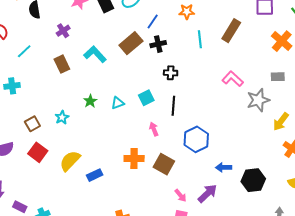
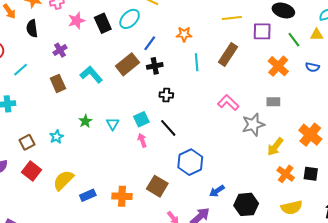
cyan triangle: (118, 103) -> (113, 124), turned -40
black line: (173, 106) -> (168, 128), turned -48
pink arrow: (154, 129) -> (142, 140), moved
orange cross: (134, 159) -> (122, 196), moved
blue arrow: (224, 167) -> (217, 191), turned -35

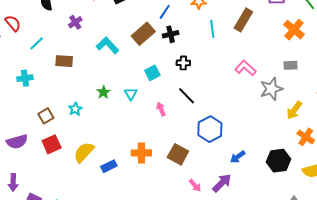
brown rectangle: (58, 83) -> (64, 61), moved, turned -60
cyan square: (141, 119) -> (152, 73), moved
red square: (31, 171) -> (52, 144), turned 30
orange cross: (122, 196) -> (141, 153), moved
black hexagon: (246, 204) -> (279, 161), moved

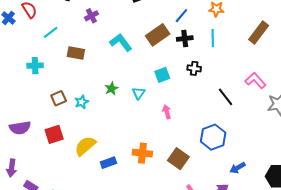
cyan line: (212, 29) -> (213, 38), moved
black line: (187, 96) -> (226, 97), moved
brown square: (46, 116) -> (59, 98), moved

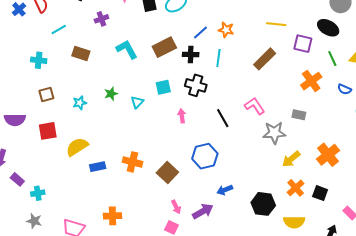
blue line: (181, 16) -> (200, 33), moved
black cross: (194, 68) -> (196, 85), size x1.5
brown square: (59, 98) -> (46, 94), moved
pink arrow: (167, 112) -> (182, 116), moved

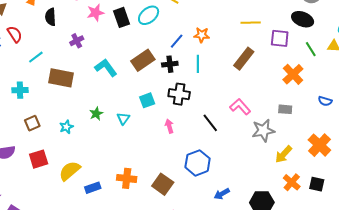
brown rectangle: (81, 54) -> (61, 78), size x1.4
blue semicircle: (344, 89) -> (325, 101), moved

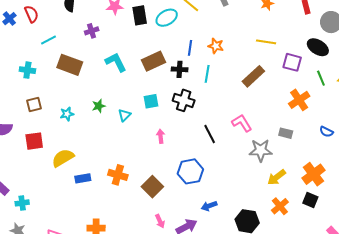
blue line: (177, 41) -> (190, 48), turned -42
pink arrow: (169, 126) -> (161, 136), moved
black square: (317, 184) -> (310, 200), moved

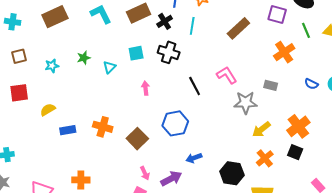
brown rectangle: (70, 65) -> (55, 17), turned -45
black cross: (180, 69) -> (165, 21), turned -35
yellow semicircle: (63, 158) -> (48, 110), size x0.7

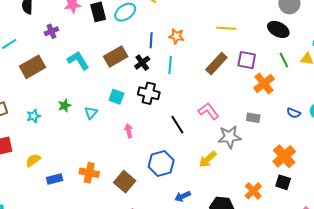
purple square: (277, 14) -> (247, 60), moved
cyan square: (136, 53) -> (116, 97), turned 35
yellow arrow: (261, 129) -> (208, 159), moved

